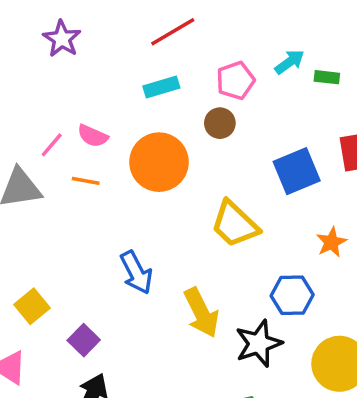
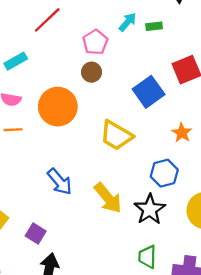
cyan rectangle: (161, 87) -> (16, 61), moved

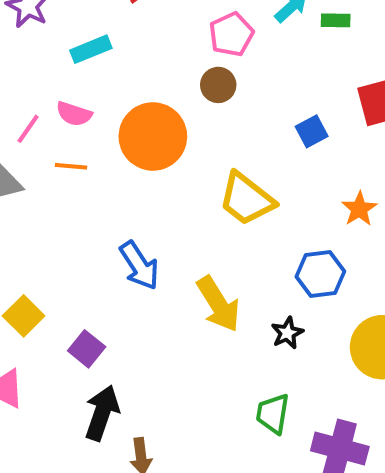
blue square: (149, 92) -> (312, 131), size x0.6
black star: (150, 209) -> (287, 333), size x0.6

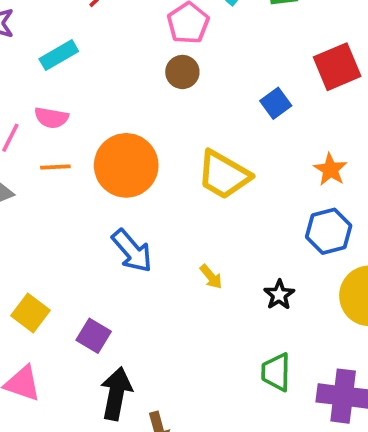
orange circle: (153, 136) -> (126, 165), moved
blue hexagon: (320, 274) -> (329, 231), moved
yellow arrow: (218, 304) -> (211, 277), size x0.5

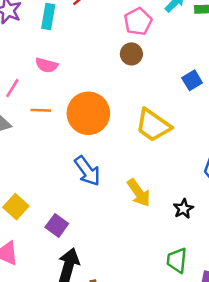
cyan rectangle: (59, 55) -> (48, 16), moved, turned -55
pink semicircle: (51, 118) -> (47, 65), moved
yellow arrow: (211, 277) -> (139, 193), size x1.6

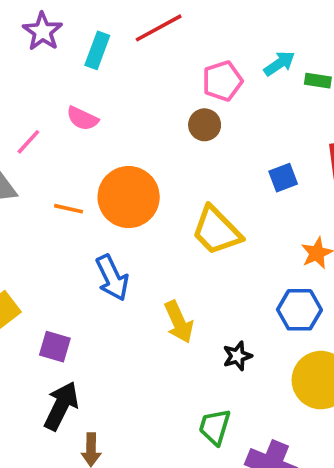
orange line: (41, 110) -> (69, 209), moved
purple square: (57, 225) -> (55, 347), turned -30

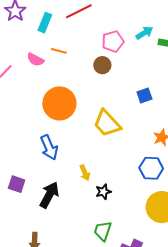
orange line: (69, 209) -> (59, 51), moved
yellow arrow: (179, 322) -> (85, 173), size x0.7
black star: (237, 356) -> (103, 192), moved
black arrow: (61, 406) -> (49, 195), moved

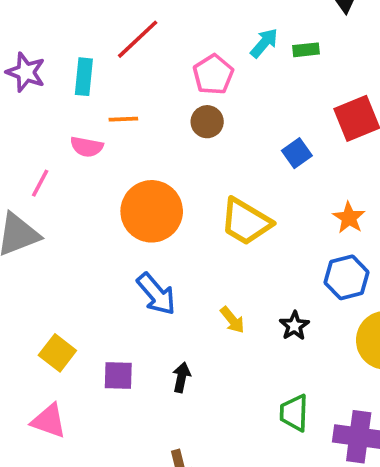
black star: (103, 192) -> (294, 326), moved
black arrow: (49, 195) -> (181, 377), size x0.6

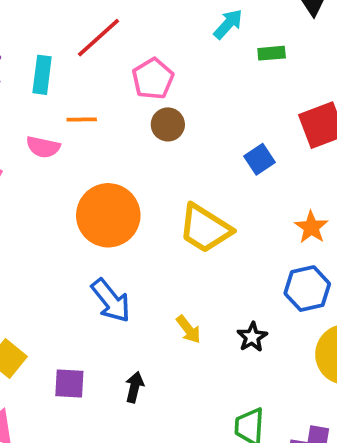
cyan arrow: (264, 43) -> (228, 24), moved
pink pentagon: (213, 74) -> (153, 79), moved

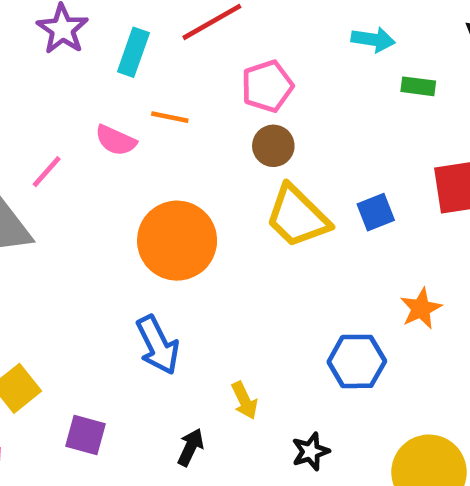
cyan arrow: (228, 24) -> (373, 40), turned 44
yellow trapezoid: (205, 228) -> (297, 217), moved
blue hexagon: (307, 289) -> (357, 361), moved
black star: (252, 337) -> (311, 452), moved
black arrow: (134, 387) -> (191, 447), moved

